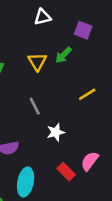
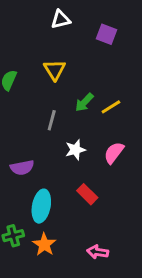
green arrow: (64, 55) -> (84, 102), moved
gray line: (35, 106) -> (52, 120), turned 42
pink semicircle: (90, 161) -> (114, 153), moved

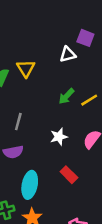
white triangle: (61, 19) -> (68, 54), moved
yellow triangle: (55, 70) -> (26, 68), moved
gray line: (52, 120) -> (18, 122), moved

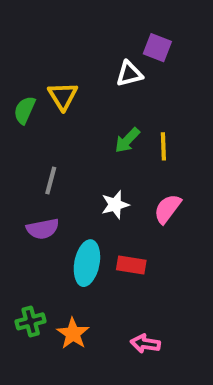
yellow line: (89, 100) -> (163, 146), turned -60
red rectangle: (69, 175) -> (131, 265), turned -36
cyan ellipse: (30, 185) -> (87, 263), moved

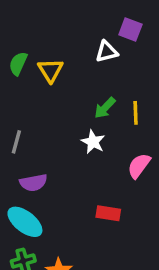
green semicircle: (25, 110) -> (18, 64), moved
gray line: (51, 181) -> (16, 142), moved
white star: (115, 205) -> (93, 142), moved, turned -30
cyan ellipse: (87, 263) -> (25, 222), moved, turned -63

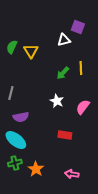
yellow line: (136, 113) -> (81, 68), moved
white star: (93, 142) -> (57, 101), moved

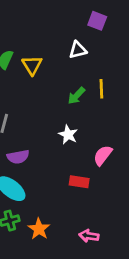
purple square: (78, 27) -> (97, 21), moved
pink semicircle: (83, 107) -> (103, 155), moved

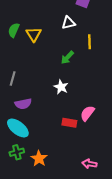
yellow line: (101, 89) -> (89, 42), moved
pink semicircle: (103, 155) -> (87, 113), moved
pink arrow: (89, 236) -> (89, 164), moved

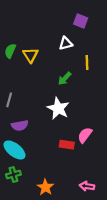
white star: (61, 87) -> (58, 108), size x1.5
orange star: (39, 159) -> (45, 187), moved

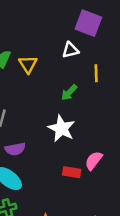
purple square: (81, 21) -> (88, 23), size x1.5

